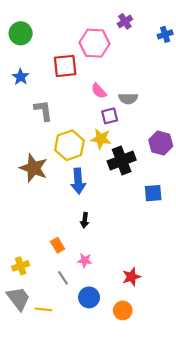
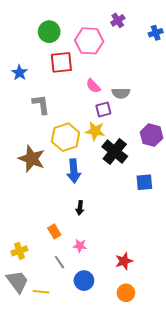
green circle: (21, 33) -> (49, 32), moved
black cross: (122, 160) -> (115, 151), turned -30
orange circle: (123, 310) -> (126, 293), moved

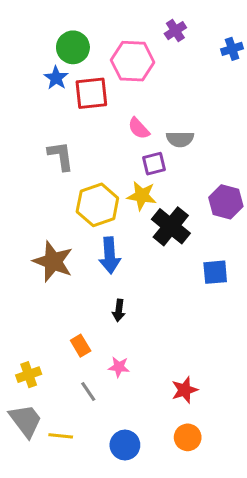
blue star: (19, 73) -> (56, 78), moved
brown star: (32, 159) -> (53, 261), moved
blue circle: (84, 281) -> (125, 445), moved

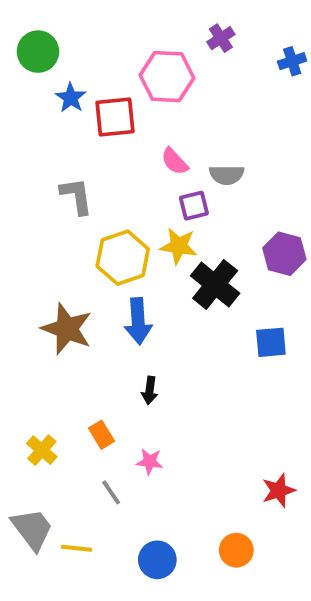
green circle: (73, 47) -> (38, 52), moved
yellow cross: (29, 375) -> (42, 450), moved, turned -30
red star: (185, 390) -> (279, 491), moved

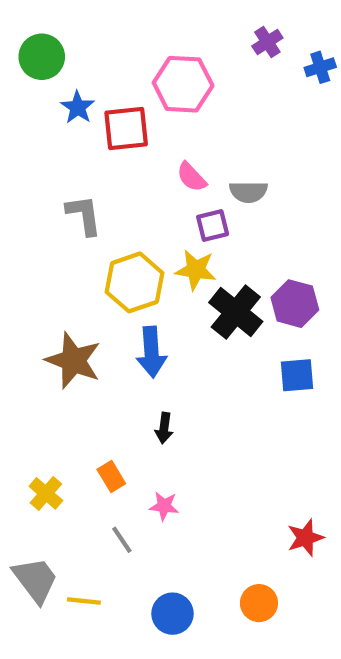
purple cross: (221, 38) -> (267, 42), moved
purple hexagon: (284, 254) -> (295, 304), moved

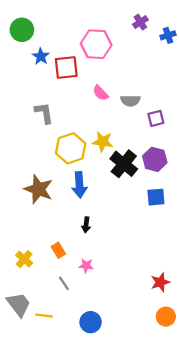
purple square: (213, 226) -> (156, 118), moved
orange circle: (259, 603) -> (166, 317), moved

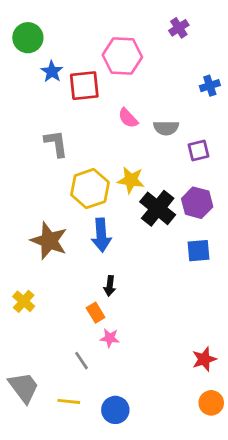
blue cross: (168, 35) -> (210, 86), moved
orange rectangle: (58, 250) -> (96, 313), moved
yellow cross: (24, 259) -> (24, 301), moved
yellow line: (44, 316) -> (69, 401), moved

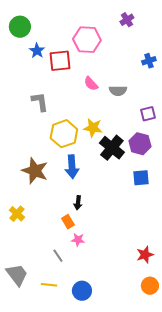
purple square: (199, 150) -> (148, 114), moved

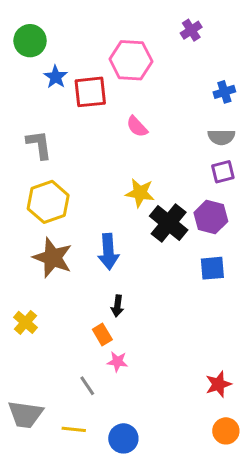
gray semicircle: (118, 91) -> (221, 137), moved
gray L-shape: (40, 102) -> (39, 145), moved
yellow hexagon: (64, 134) -> (48, 202), moved
gray trapezoid: (17, 275) -> (25, 414), turned 135

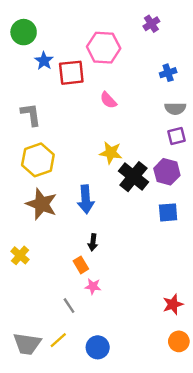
blue cross: (224, 92) -> (168, 73), moved
gray trapezoid: (25, 414) -> (27, 344), moved
yellow line: (74, 429) -> (58, 340), turned -48

